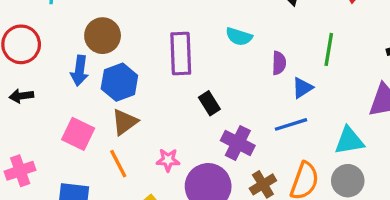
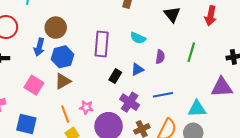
blue triangle: (302, 88) -> (137, 69), moved
black rectangle: (209, 103) -> (115, 76), turned 56
orange line: (118, 164) -> (65, 114), moved

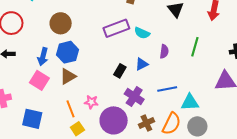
purple rectangle: (102, 44) -> (116, 28), moved, turned 65
blue arrow: (39, 47) -> (43, 57), moved
cyan triangle: (197, 109) -> (190, 102), moved

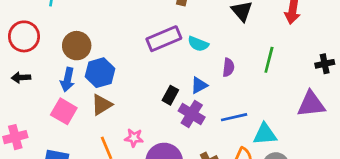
brown circle: (61, 23) -> (77, 46), moved
purple cross: (134, 97) -> (192, 114), moved

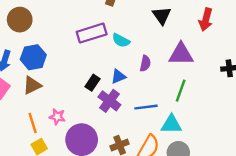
brown circle: (77, 46) -> (20, 20), moved
green line: (269, 60) -> (181, 91), moved
purple triangle: (311, 104) -> (181, 54), moved

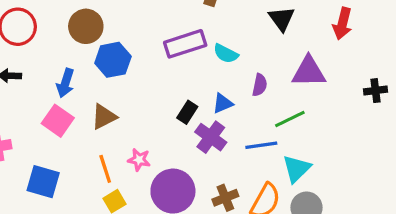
blue hexagon: (33, 57) -> (113, 60), moved
green line: (181, 91) -> (290, 119), moved, turned 45
cyan triangle: (171, 124) -> (297, 169), turned -45

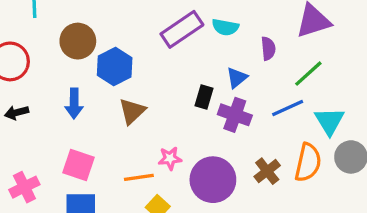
brown triangle: (104, 117) -> (132, 111), moved
pink square: (58, 121) -> (79, 165), moved
orange line: (105, 169) -> (139, 177), turned -64

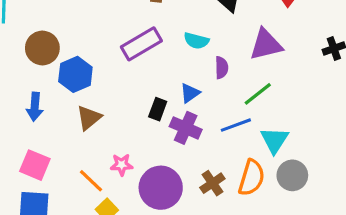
cyan semicircle: (225, 27) -> (196, 41), moved
orange line: (139, 177) -> (91, 181), turned 48

